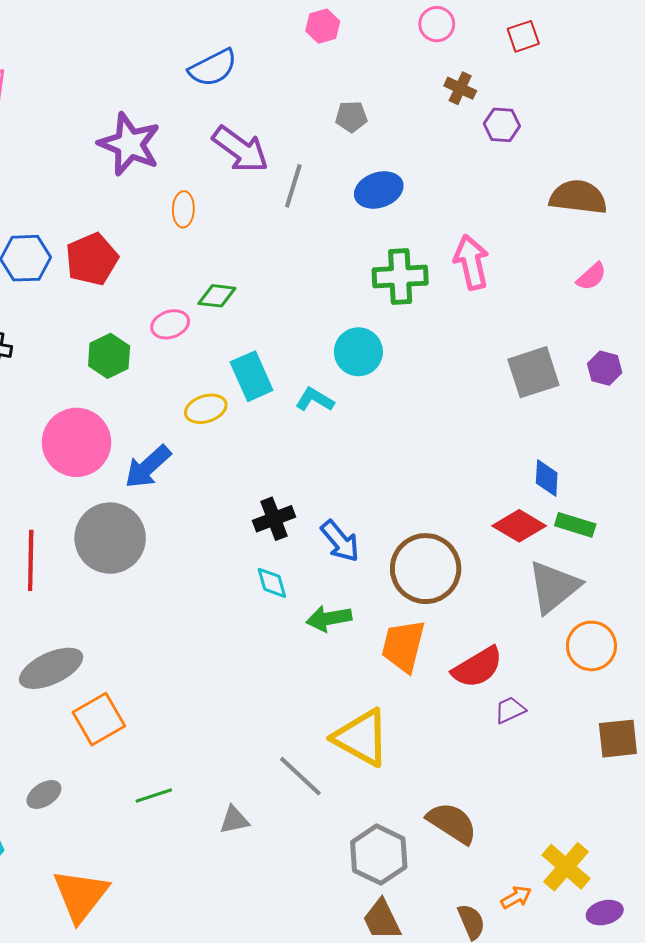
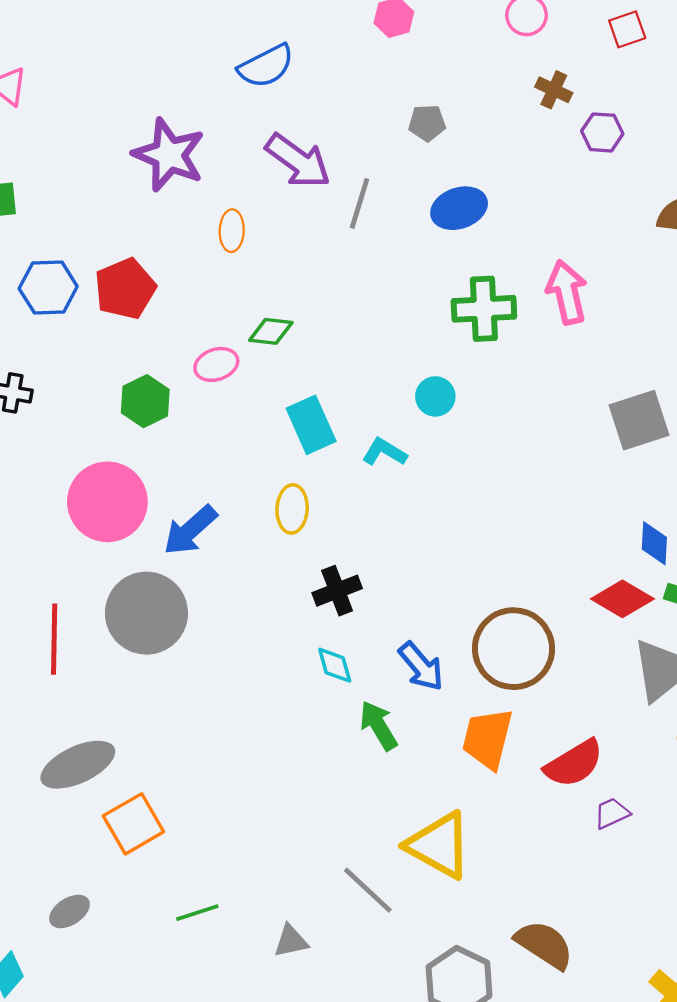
cyan circle: (358, 352) -> (435, 396), size x0.7
yellow ellipse: (206, 409) -> (292, 509), moved, turned -69
blue arrow: (340, 541) -> (421, 666), moved
green arrow: (329, 618) -> (379, 726), moved, turned 69

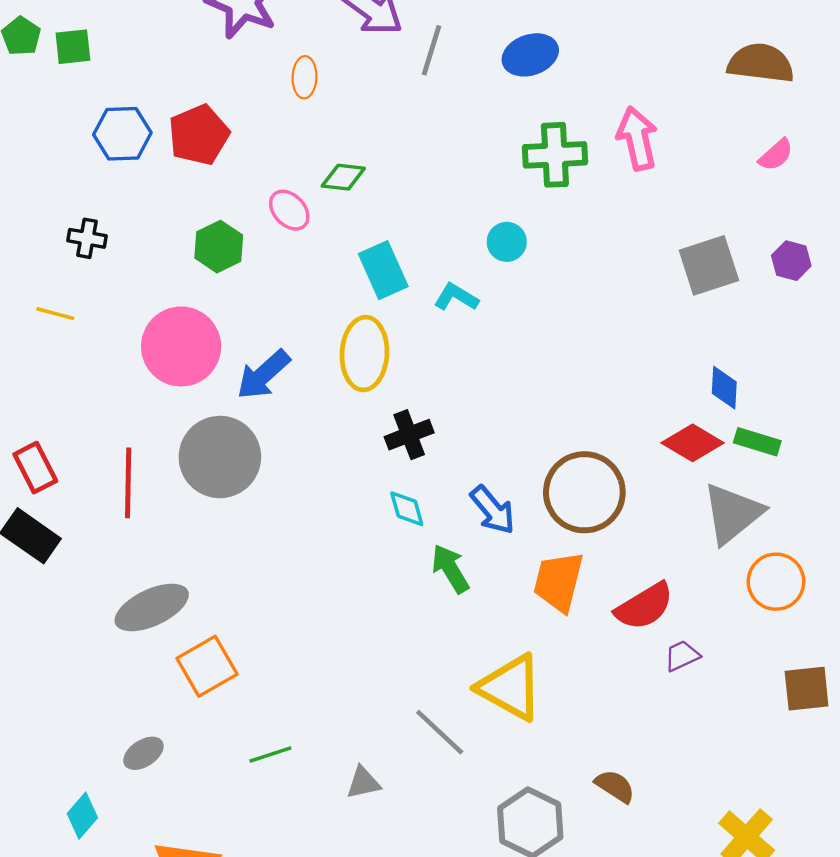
pink ellipse: (216, 364) -> (289, 210), turned 66
yellow ellipse: (292, 509) -> (364, 354), size x1.5
brown semicircle: (544, 945) -> (615, 786), size x0.7

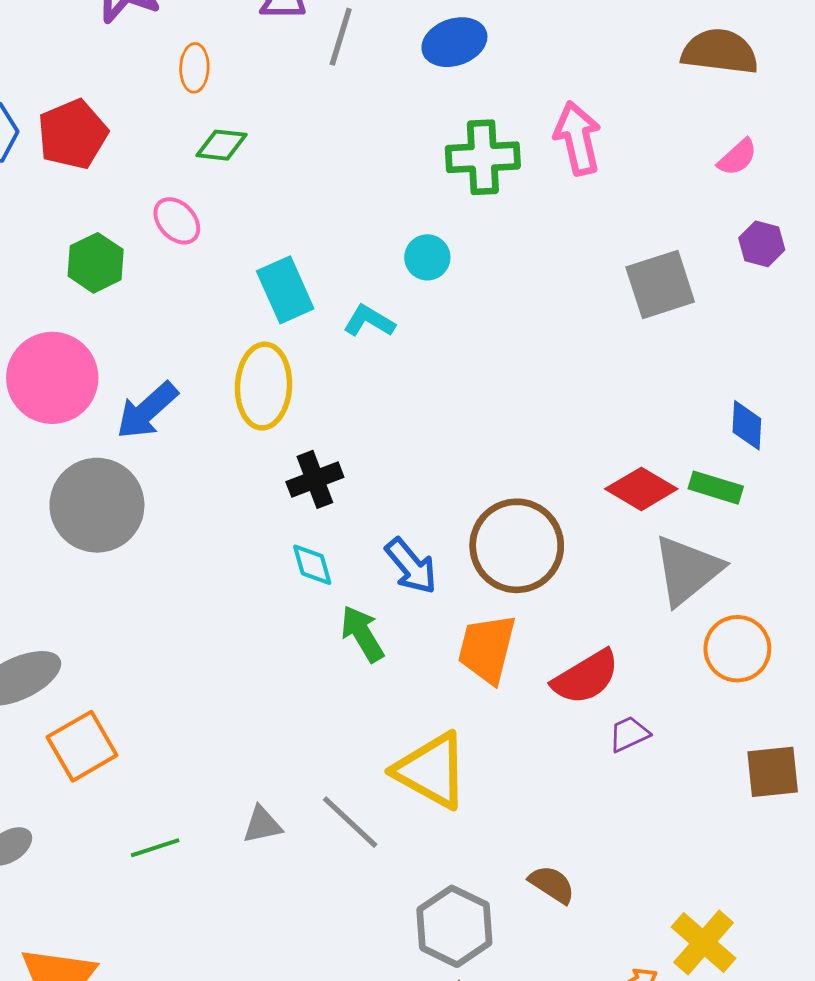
green diamond: (343, 177) -> (222, 145), moved
purple hexagon: (791, 261) -> (762, 244), moved
blue diamond: (724, 388) -> (747, 425), moved
gray triangle: (363, 783) -> (262, 825), moved

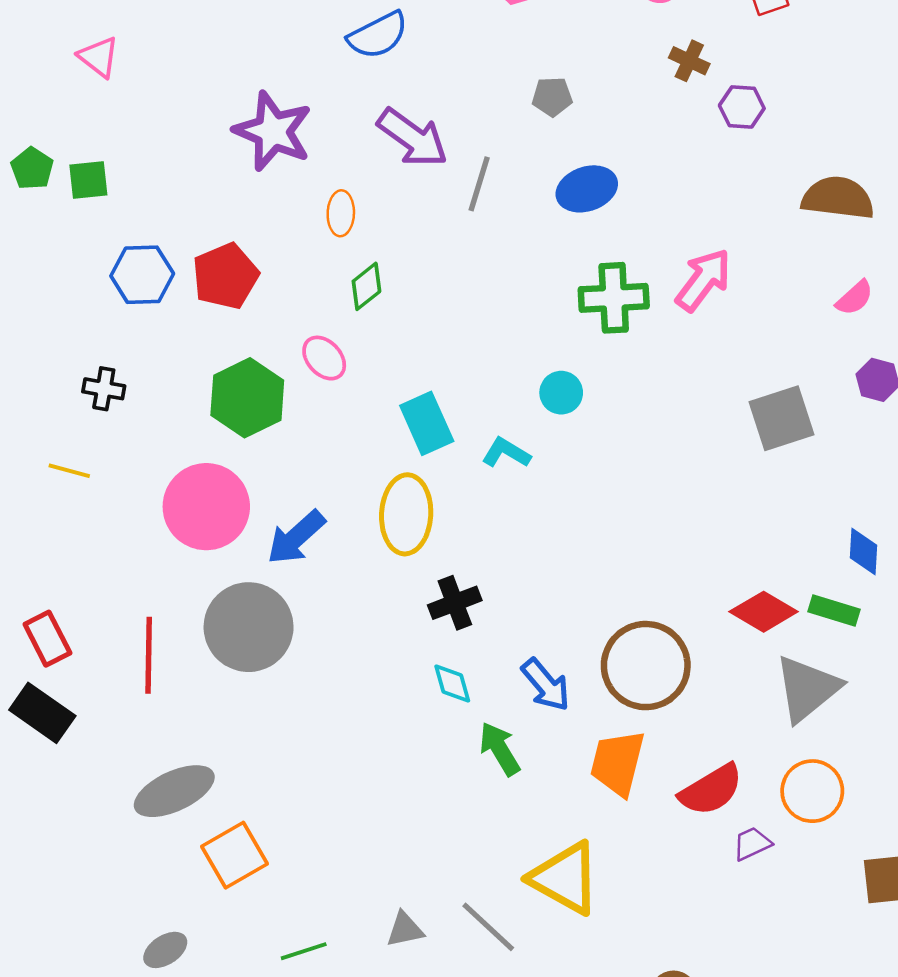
pink arrow: (578, 138) -> (703, 280), turned 50
green diamond: (222, 145) -> (366, 286), turned -45
green hexagon: (96, 263) -> (247, 398), size x1.4
orange circle: (737, 649) -> (812, 791), moved

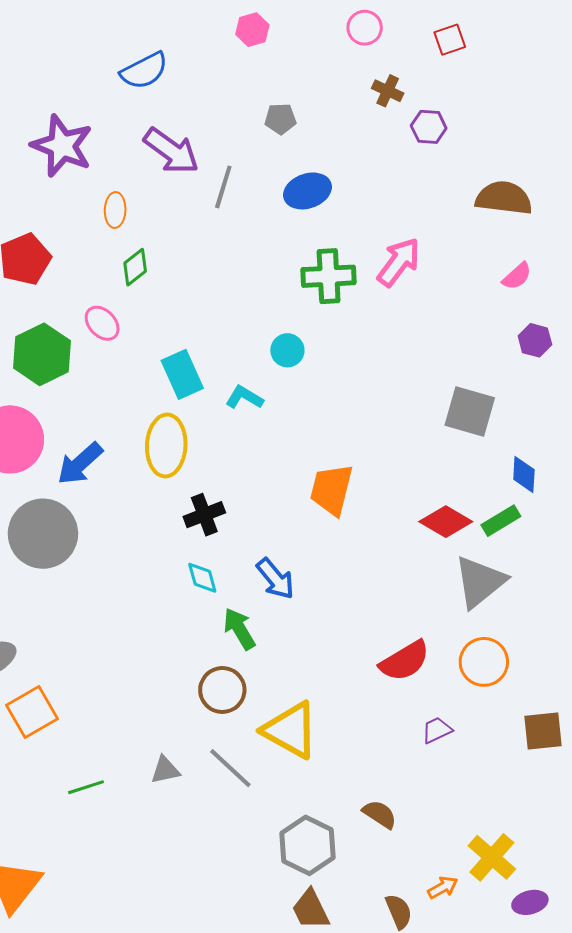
gray square: (782, 418) -> (470, 411), moved, turned 34
green rectangle: (834, 610) -> (501, 521), turned -48
brown circle: (646, 666) -> (222, 690), moved, size x0.7
orange trapezoid: (618, 763) -> (332, 490), moved
purple trapezoid: (752, 844) -> (437, 730), moved

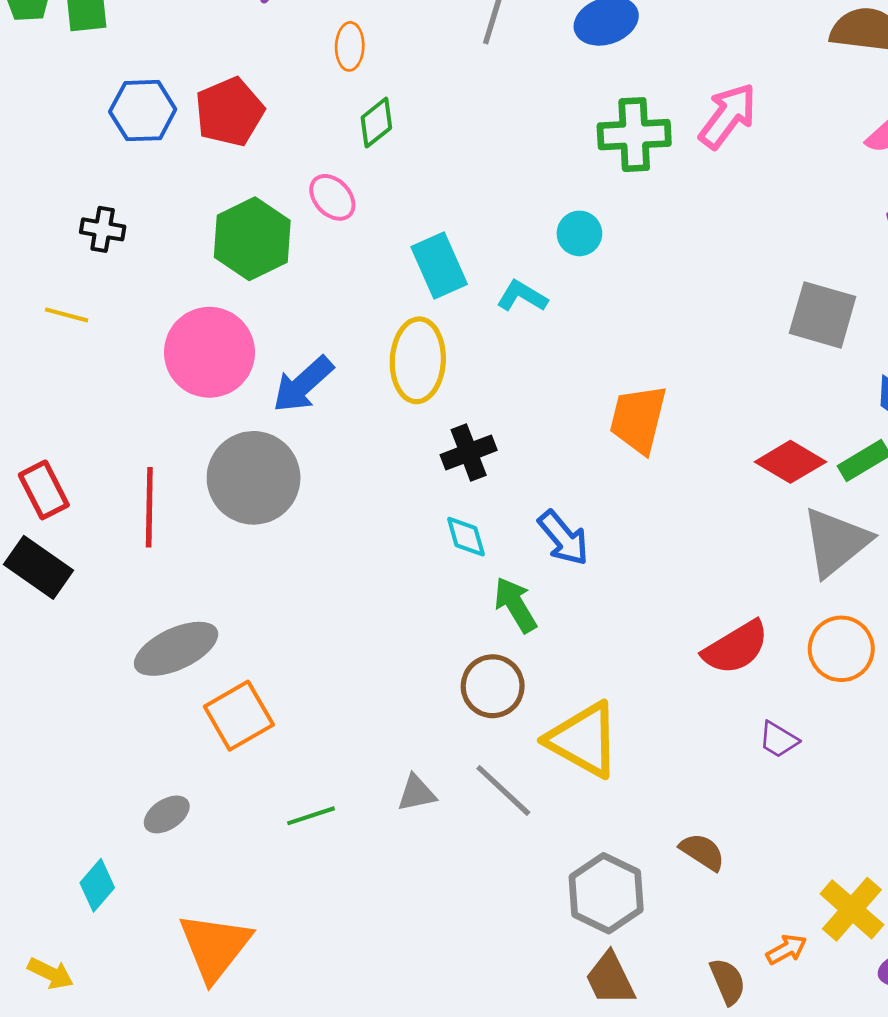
purple trapezoid: (437, 730) -> (778, 740), turned -124

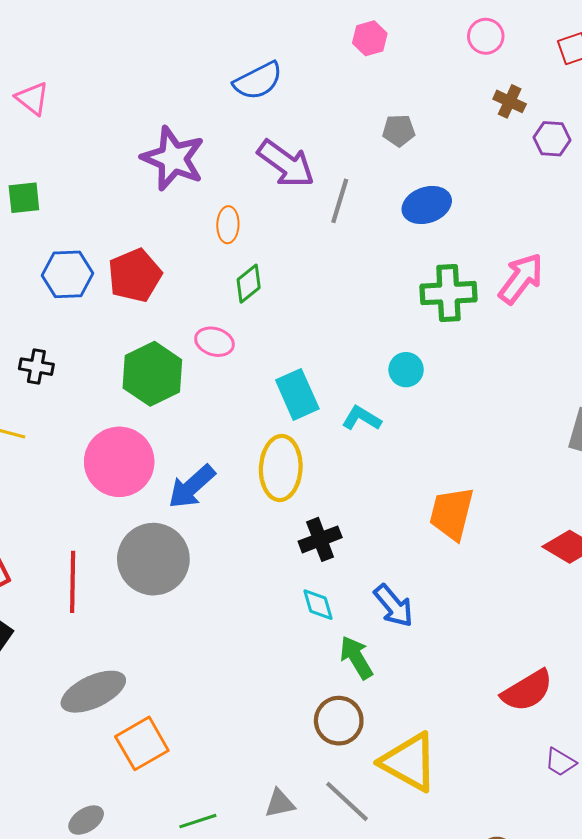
pink ellipse: (332, 197) -> (214, 342), turned -30

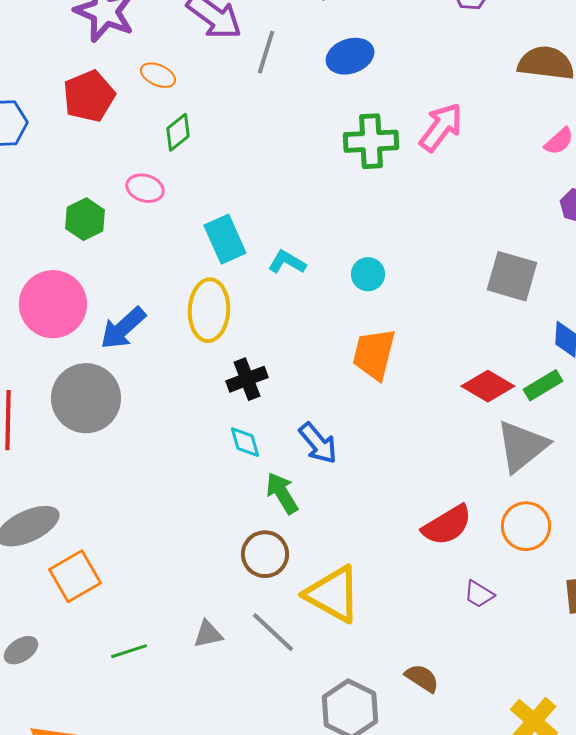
orange ellipse: (228, 225) -> (158, 75), turned -68
red pentagon: (135, 275) -> (89, 96), moved
cyan circle: (406, 370) -> (368, 274), moved
green hexagon: (152, 374) -> (85, 219), size x0.7

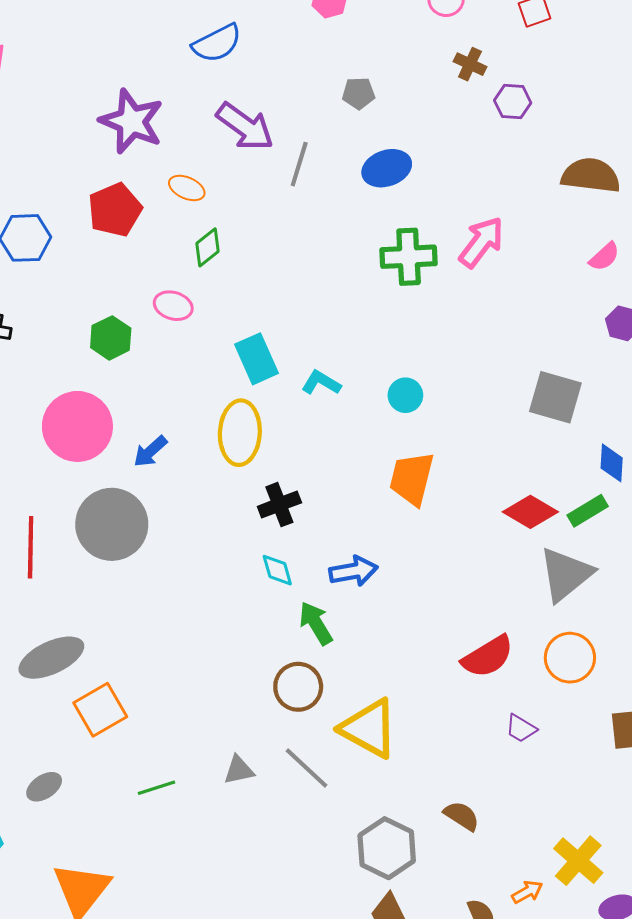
blue arrow: (123, 328) -> (150, 451), size x0.7
blue arrow: (318, 443) -> (353, 571), turned -60

